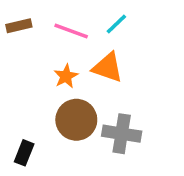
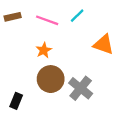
orange triangle: (108, 68) -> (104, 44), moved
gray cross: (122, 134) -> (81, 88), turned 30

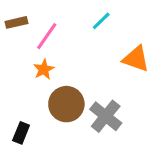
pink line: (47, 20) -> (47, 36), moved, turned -75
orange star: (44, 50) -> (44, 69), moved

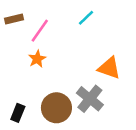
orange triangle: (136, 59) -> (109, 68), moved
brown circle: (66, 104) -> (56, 108), moved

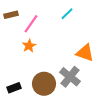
black rectangle: (18, 113) -> (14, 88), turned 48

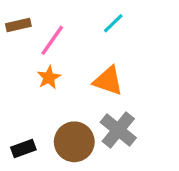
orange triangle: (85, 53) -> (108, 81), moved

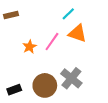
pink line: (52, 40) -> (52, 42), moved
orange triangle: (108, 81) -> (78, 33), moved

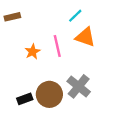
pink line: (52, 42) -> (57, 46), turned -48
black rectangle: (14, 90) -> (25, 99), moved

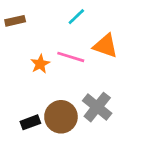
cyan line: (75, 16) -> (76, 17), moved
pink line: (57, 46) -> (71, 57), turned -60

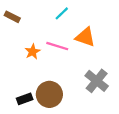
brown rectangle: (15, 21) -> (12, 17), turned 40
gray cross: (97, 107) -> (97, 81), moved

